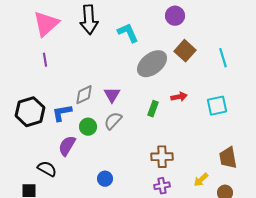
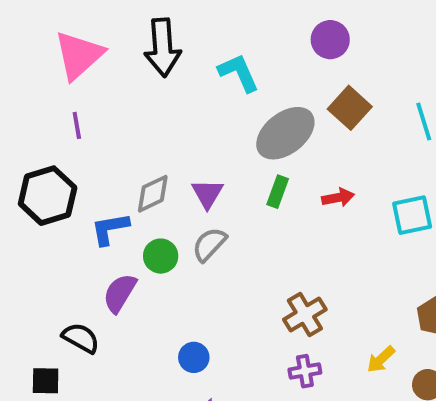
green rectangle: (153, 109) -> (278, 192), moved
black hexagon: (30, 112) -> (48, 196), moved
brown cross: (162, 157) -> (305, 315), turned -30

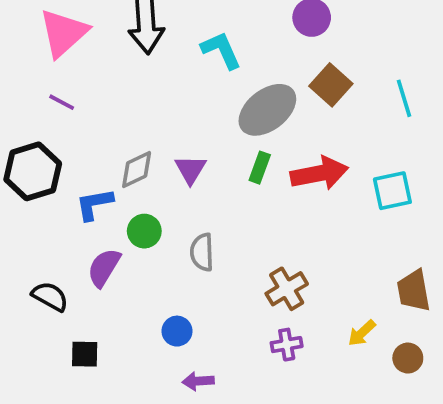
purple line: (77, 125) -> (62, 102), turned -52
red arrow: (338, 198) -> (319, 173), size x1.8
gray semicircle: (209, 244) -> (202, 252), moved, turned -45
black semicircle: (81, 338) -> (50, 296), moved
black square: (46, 381) -> (85, 354), moved

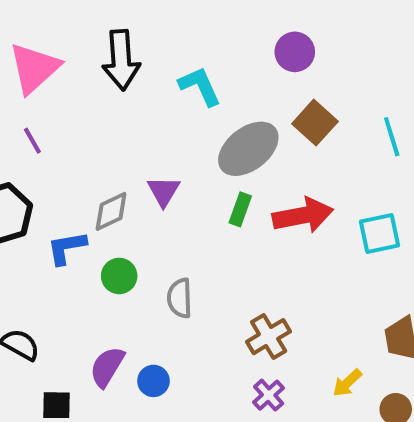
purple line: (62, 102) -> (32, 141), turned 32
purple triangle: (190, 169) -> (164, 191), moved
purple semicircle: (104, 268) -> (107, 367), moved
purple cross: (287, 345) -> (269, 395), turned -32

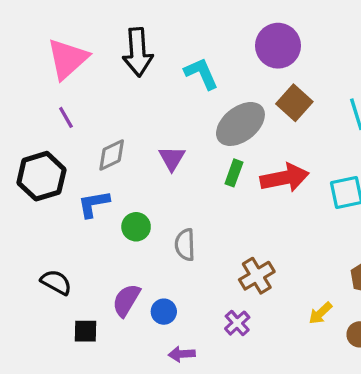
purple circle: (295, 52) -> (278, 46), size x1.4
gray diamond: (111, 211) -> (112, 155), moved
purple cross: (269, 395) -> (237, 323), moved

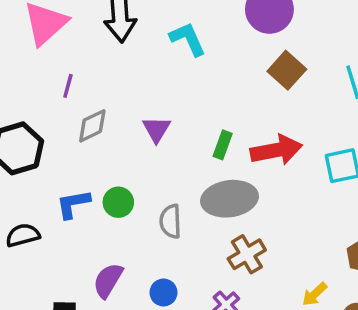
purple line: (66, 117) -> (68, 86), moved, turned 45
gray ellipse: (240, 124) -> (229, 199), moved, turned 30
blue L-shape: (94, 204) -> (73, 204), moved
black semicircle: (56, 282) -> (23, 235), moved, turned -44
blue circle: (164, 312) -> (163, 293), moved

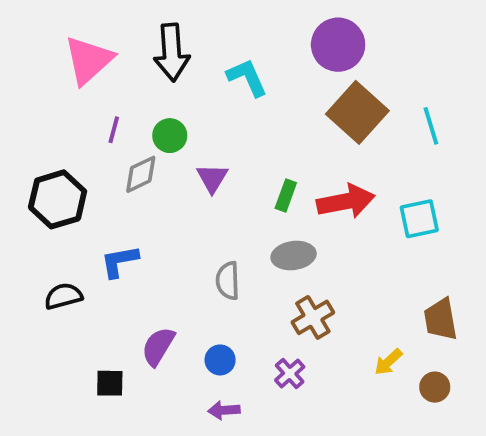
brown square: (287, 70) -> (357, 112), size x1.4
gray ellipse: (229, 199) -> (294, 256), size x0.7
green circle: (118, 202) -> (170, 136), moved

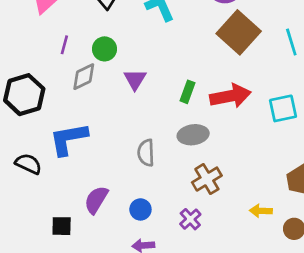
blue L-shape: (119, 261) -> (69, 139), size x1.4
black semicircle: (63, 296) -> (28, 164), turned 40
yellow arrow: (388, 362) -> (261, 211), turned 45

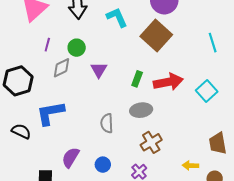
brown square: (239, 32) -> (156, 36), moved
cyan square: (283, 108) -> (207, 91), turned -30

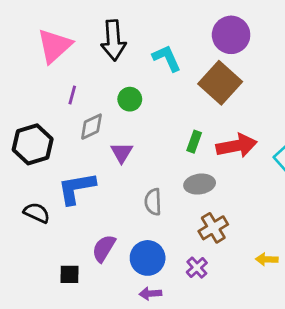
green circle: (77, 48) -> (130, 99), moved
purple triangle: (99, 70) -> (122, 153), moved
blue circle: (103, 165) -> (148, 258), size x1.6

